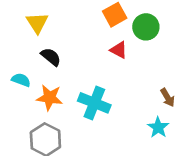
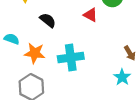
black semicircle: (51, 57) -> (48, 20), moved
cyan cross: (94, 103) -> (71, 57), turned -30

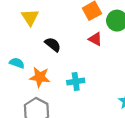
cyan cross: (71, 57) -> (76, 82), size x0.7

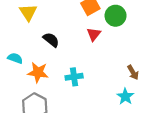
red triangle: (95, 39) -> (94, 34), turned 40

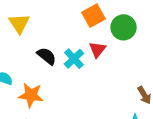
cyan cross: (74, 77) -> (74, 59), moved, turned -35

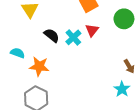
green circle: (124, 27) -> (124, 19), moved

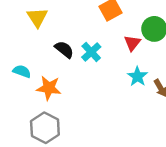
red triangle: (92, 30) -> (132, 43), moved
cyan star: (122, 89) -> (137, 76), moved

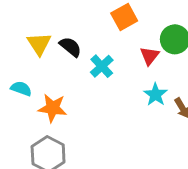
yellow triangle: (37, 17) -> (39, 44), moved
black semicircle: (64, 49) -> (70, 47), moved

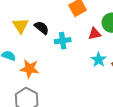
red triangle: (150, 56) -> (95, 34), turned 40
cyan cross: (102, 66) -> (63, 41), turned 35

